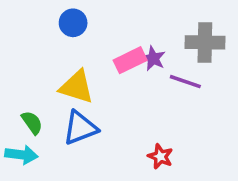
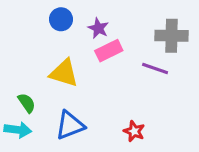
purple star: (153, 58) -> (98, 28), moved
blue triangle: (80, 128) -> (70, 125), moved

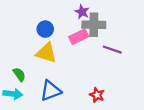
blue circle: (61, 19) -> (45, 29), moved
purple star: (98, 28) -> (82, 12), moved
gray cross: (171, 36) -> (94, 25), moved

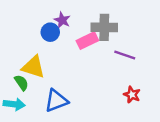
purple star: (82, 12) -> (62, 20), moved
yellow triangle: (46, 53) -> (33, 67), moved
red star: (97, 95) -> (132, 95), moved

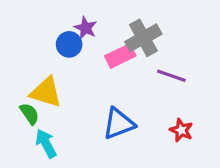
gray cross: (104, 27) -> (143, 38), turned -30
blue triangle: (56, 101) -> (119, 124), moved
cyan arrow: (14, 104) -> (46, 143), moved, turned -125

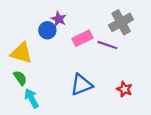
gray cross: (143, 38) -> (121, 22), moved
purple line: (171, 76) -> (107, 45), moved
yellow triangle: (46, 92) -> (21, 53), moved

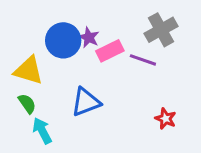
purple star: (59, 19) -> (89, 37), moved
blue circle: (47, 30) -> (63, 40), size x1.5
blue triangle: (81, 85) -> (86, 102), moved

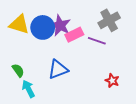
purple star: (89, 37) -> (60, 25), size x1.5
yellow triangle: (29, 70) -> (19, 24), moved

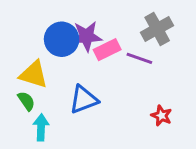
yellow triangle: (19, 24) -> (34, 74), moved
purple star: (60, 25) -> (87, 36), turned -30
cyan arrow: (28, 89) -> (41, 127), turned 30

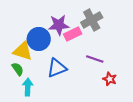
gray cross: (157, 29) -> (92, 20), moved
blue circle: (62, 39) -> (39, 39), moved
purple line: (139, 58) -> (95, 59), moved

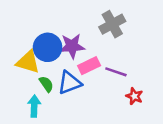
purple star: (59, 25) -> (72, 46), moved
pink rectangle: (73, 34) -> (89, 66), moved
green semicircle: (18, 69) -> (46, 84), moved

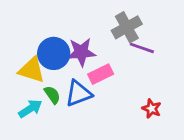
purple line: (116, 72) -> (142, 48), moved
cyan arrow: (34, 106) -> (30, 109), moved, turned 55

